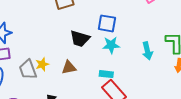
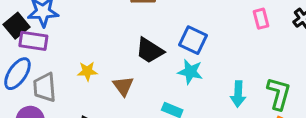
brown triangle: (69, 67) -> (123, 86), turned 49
gray trapezoid: (28, 69) -> (45, 87), moved

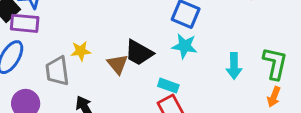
black trapezoid: (150, 50) -> (139, 53), moved
gray trapezoid: (45, 87) -> (57, 71), moved

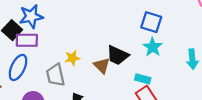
cyan star: (185, 46) -> (153, 47), turned 30

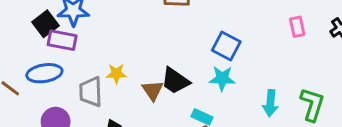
cyan star: (153, 47) -> (222, 78), turned 30
blue ellipse: (18, 67) -> (44, 73), turned 45

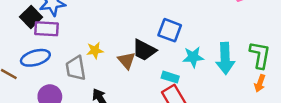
blue square: (226, 46) -> (170, 30), moved
cyan star: (222, 78) -> (193, 57), moved
cyan arrow: (270, 103) -> (225, 58), size x1.4

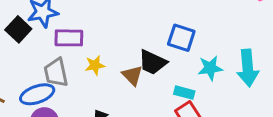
purple rectangle: (46, 29) -> (69, 38), moved
blue ellipse: (35, 58) -> (37, 94), moved
gray trapezoid: (76, 68) -> (56, 73), moved

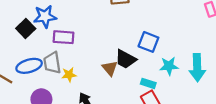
yellow star: (95, 65) -> (69, 75), moved
blue ellipse: (37, 94) -> (29, 66), moved

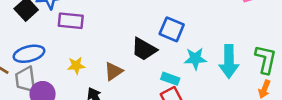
gray trapezoid: (52, 63) -> (26, 80), moved
brown triangle: (110, 68) -> (113, 71), moved, turned 35

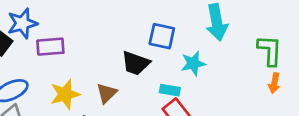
cyan arrow: (229, 61) -> (217, 22), moved
yellow star: (76, 66) -> (65, 94), size x1.5

